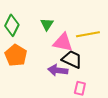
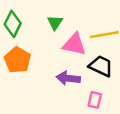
black trapezoid: (72, 59) -> (101, 66), moved

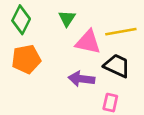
orange pentagon: (17, 60) -> (26, 59), turned 30

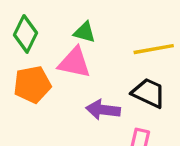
green triangle: (67, 18) -> (85, 32), turned -48
pink triangle: (88, 42) -> (74, 63), moved

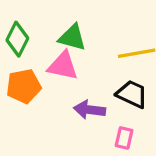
green triangle: (85, 32) -> (72, 38), size x1.4

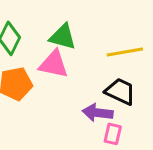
purple arrow: (90, 110) -> (98, 113), moved

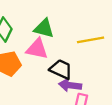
black trapezoid: (120, 91) -> (61, 69), moved

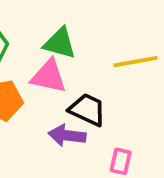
purple arrow: (70, 85) -> (67, 135), moved

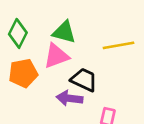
pink triangle: (49, 76) -> (56, 56), turned -32

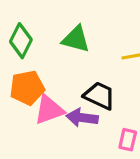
pink triangle: (56, 56) -> (49, 110), moved

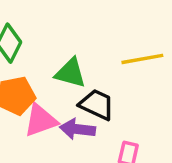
green triangle: (76, 39) -> (70, 73), moved

